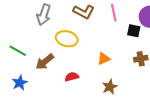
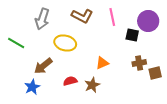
green line: (18, 51) -> (16, 43), moved
blue star: (20, 83) -> (32, 87), moved
brown star: (110, 87) -> (92, 85), moved

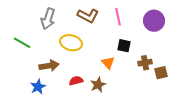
black square: (132, 35) -> (124, 46), moved
orange triangle: (102, 63) -> (108, 63), turned -48
brown arrow: (43, 66) -> (49, 66), turned -150

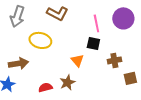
pink line: (118, 17) -> (96, 23), moved
brown square: (161, 73) -> (130, 78), moved
red semicircle: (76, 81) -> (45, 87), moved

